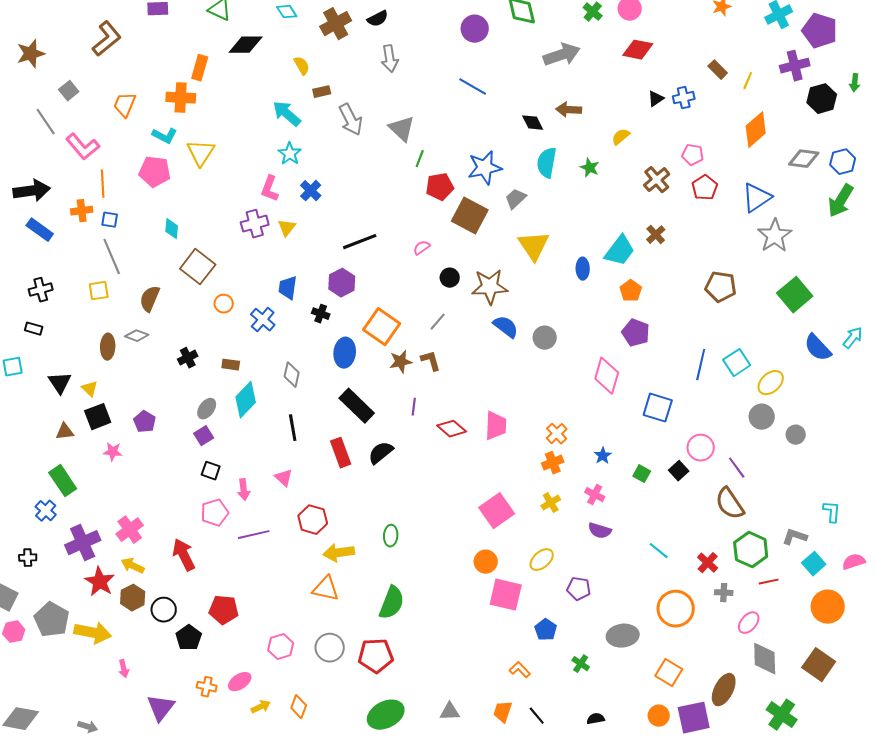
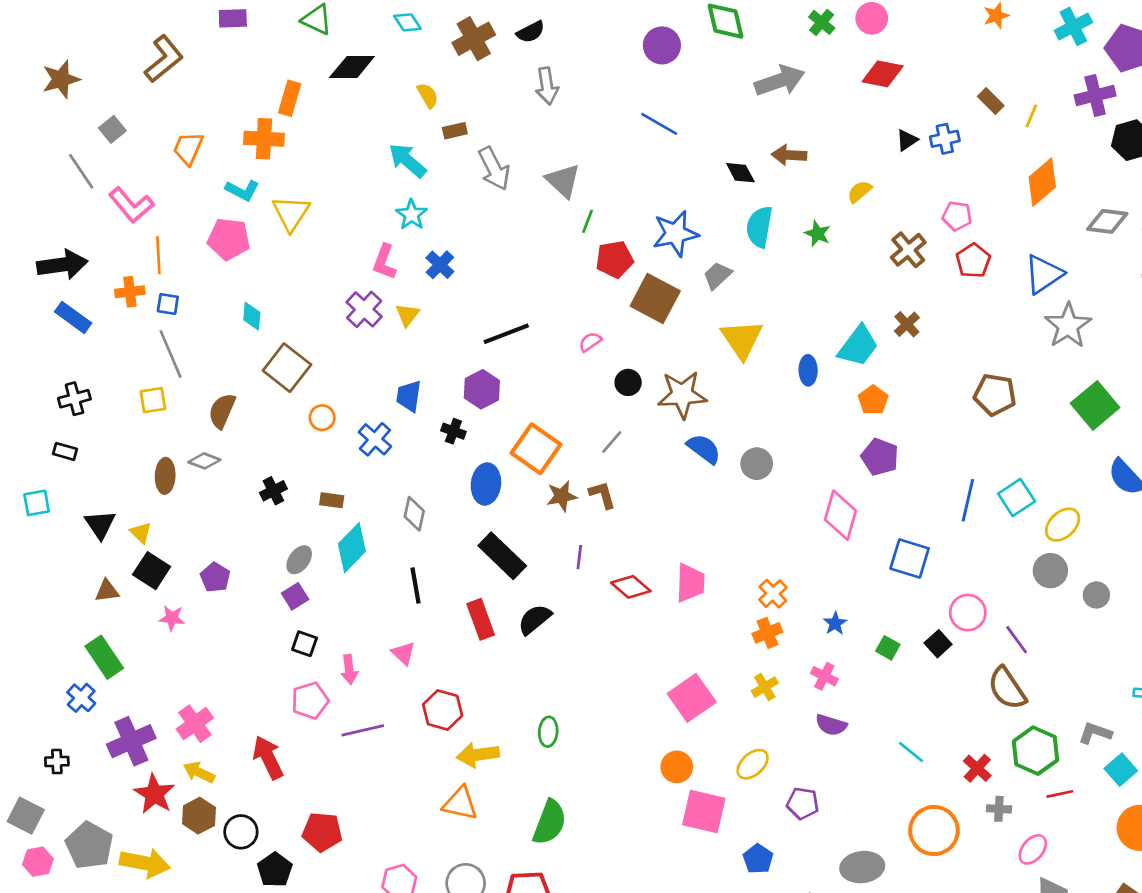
purple cross: (255, 224) -> (364, 309), turned -32
black square: (98, 417) -> (152, 571), turned -36

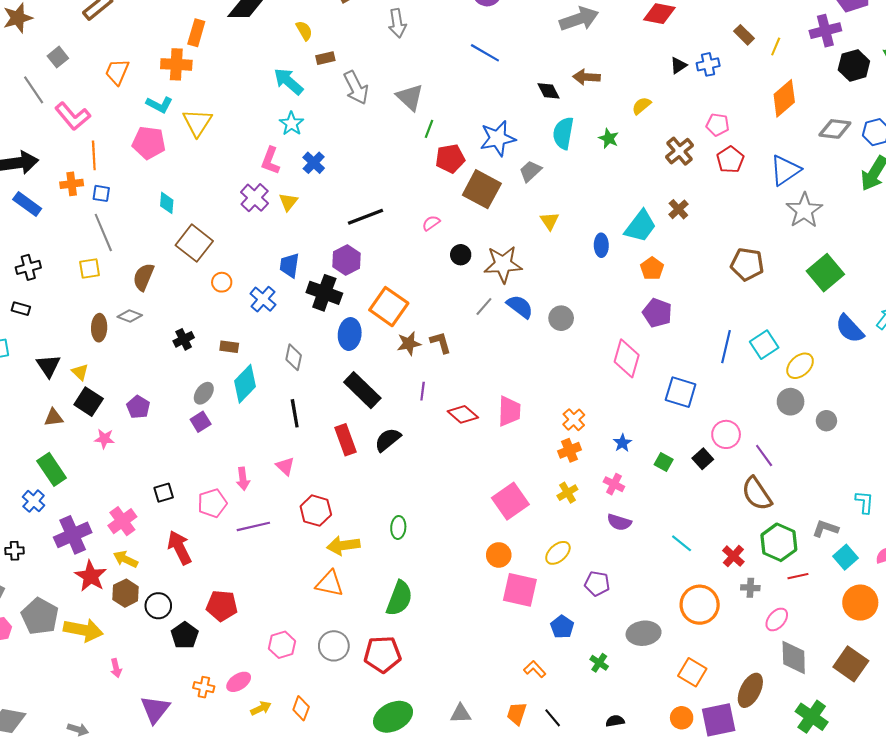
yellow triangle: (742, 339) -> (549, 221), size x0.6
black cross: (453, 431) -> (324, 293), size x1.8
gray line: (612, 442) -> (484, 307), moved
black square: (305, 644) -> (164, 493), moved, turned -36

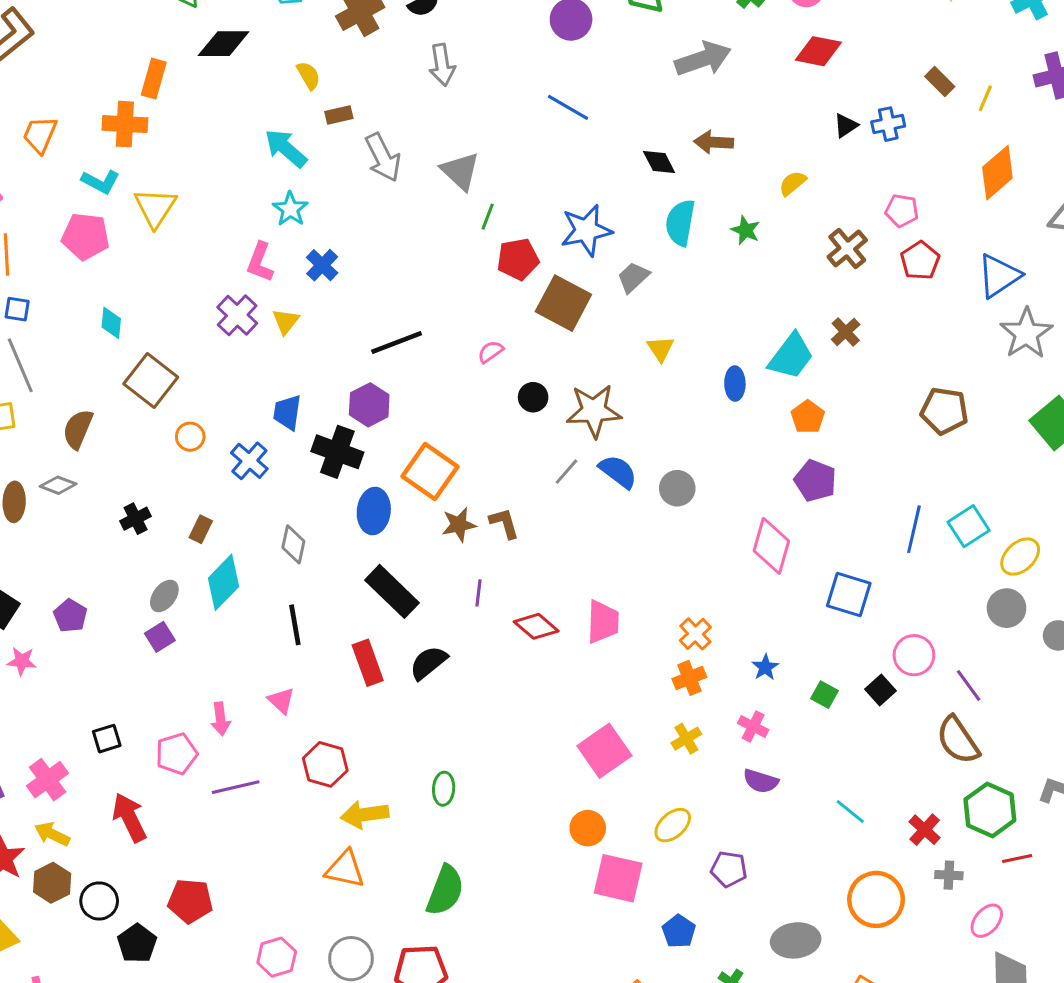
brown rectangle: (229, 347) -> (201, 529), turned -72

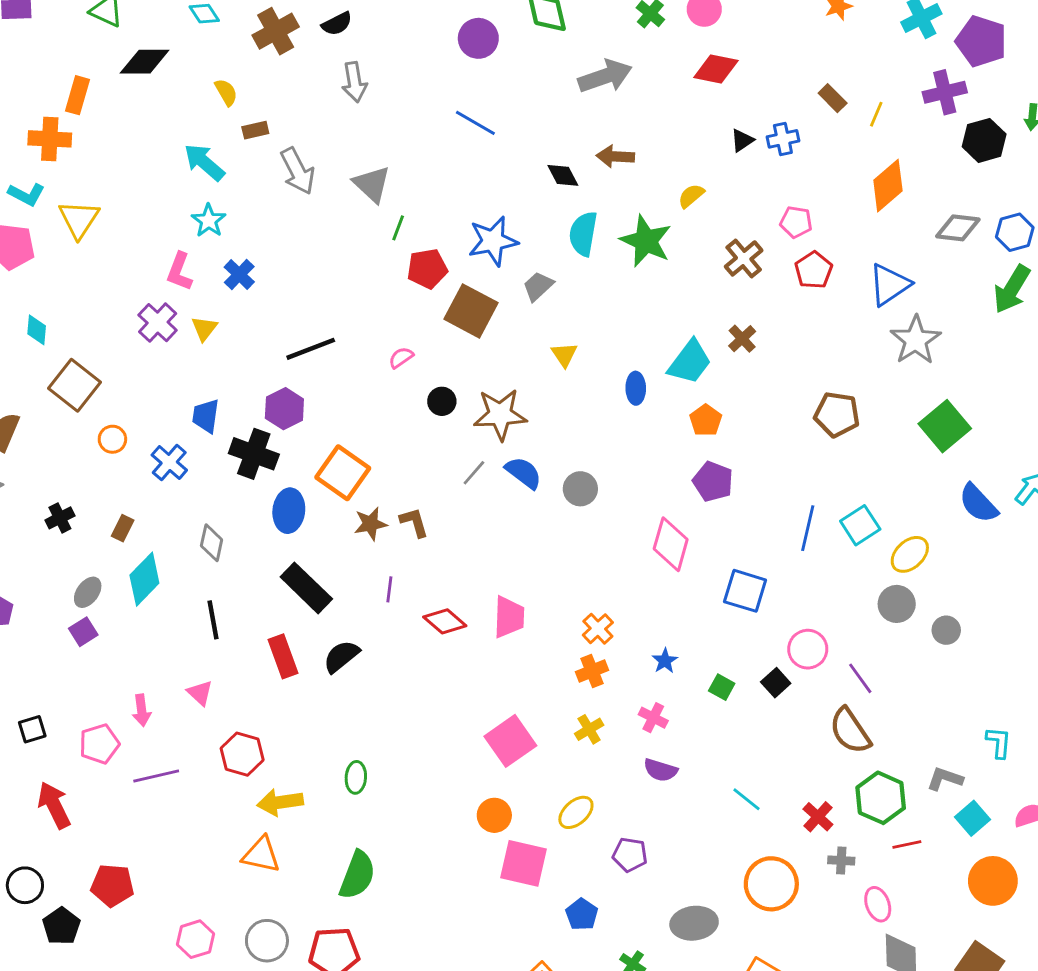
green star: (746, 230) -> (646, 241), size x1.8
pink ellipse: (987, 921) -> (878, 904), turned -60

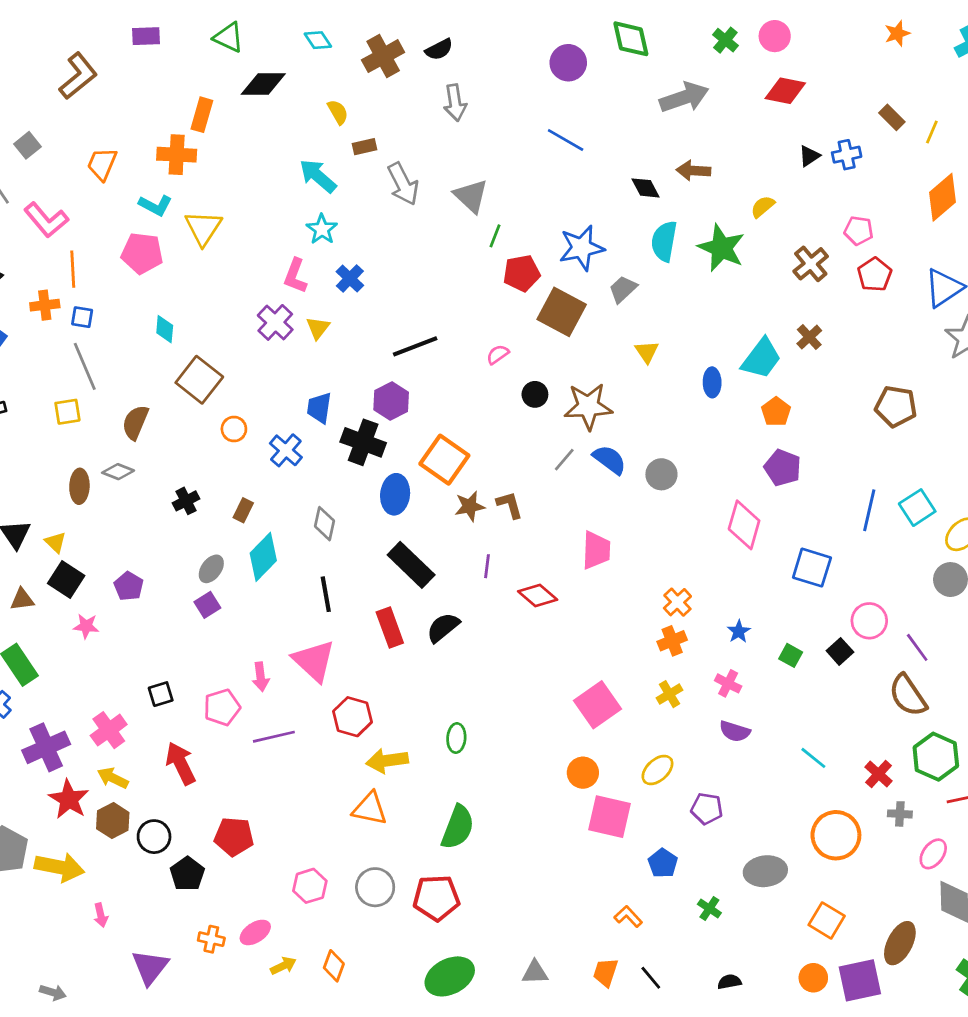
pink trapezoid: (509, 617) -> (596, 550), moved
pink triangle: (200, 693) -> (314, 661), size x1.8
pink ellipse: (878, 904) -> (933, 854), turned 56

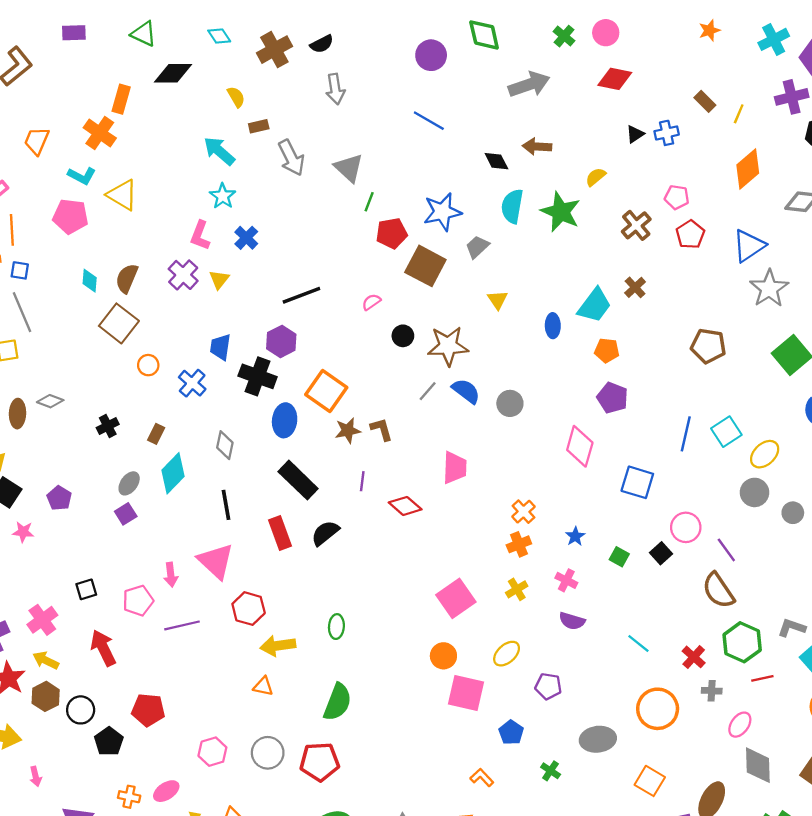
orange cross: (177, 155) -> (100, 133), turned 32
yellow triangle: (203, 228) -> (122, 195), turned -32
orange pentagon: (776, 412) -> (607, 350), turned -30
brown semicircle: (135, 422) -> (127, 278), moved
orange triangle: (370, 809) -> (263, 686), size x0.7

